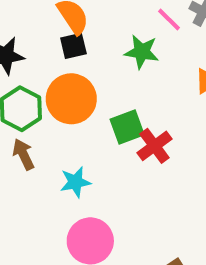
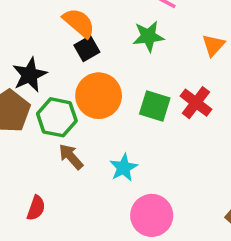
green square: (127, 127) -> (155, 106), turned -36
red cross: (154, 146) -> (196, 103), moved

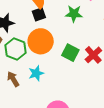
brown arrow: (71, 157) -> (13, 79), moved
cyan star: (124, 168) -> (36, 73), moved

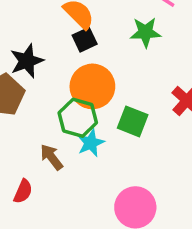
green hexagon: (15, 49) -> (78, 118), moved
green square: (70, 53) -> (133, 121), moved

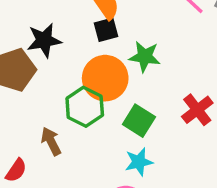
green star: (145, 32) -> (145, 57), moved
cyan star: (91, 143) -> (139, 162), moved

